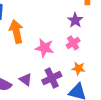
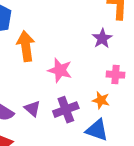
pink cross: (73, 43) -> (115, 75), moved, turned 32

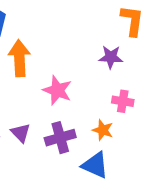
purple star: (102, 38) -> (111, 57), turned 30

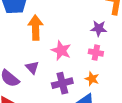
pink cross: (123, 101) -> (96, 53), moved
purple triangle: (21, 133) -> (32, 68), moved

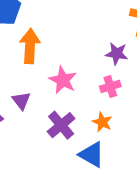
pink cross: (96, 53) -> (110, 86), turned -32
purple cross: (62, 83) -> (61, 125), turned -30

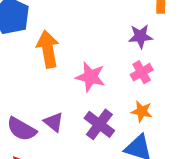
purple triangle: (21, 101) -> (54, 122), moved

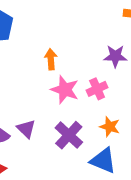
orange arrow: (48, 49) -> (51, 59), moved, size x0.6
pink cross: (142, 72) -> (97, 89), moved

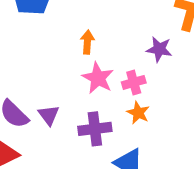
orange star: (110, 127) -> (138, 113), moved
purple cross: (69, 135) -> (95, 129), turned 32

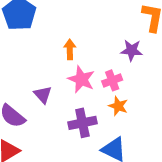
purple triangle: (49, 115) -> (43, 95), moved

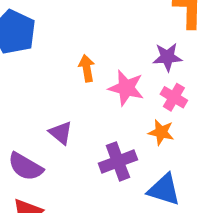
pink star: (81, 79) -> (126, 88), moved
pink cross: (112, 80) -> (174, 97), moved, turned -30

